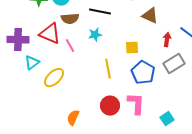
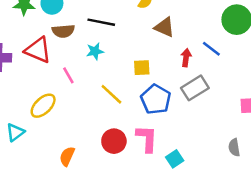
pink line: (70, 46) -> (68, 75), moved
cyan triangle: (32, 63) -> (15, 132), moved
yellow line: (108, 69) -> (111, 94), turned -36
cyan square: (167, 119) -> (175, 159), moved

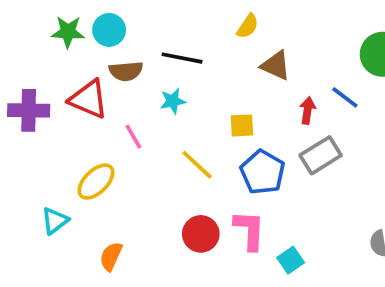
orange semicircle: (67, 156) -> (111, 256), moved

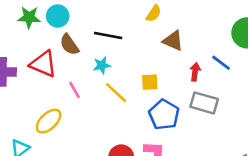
brown semicircle: (126, 71) -> (69, 45), turned 60
gray rectangle: (321, 155) -> (204, 103), turned 48
yellow line: (197, 165) -> (116, 93), moved

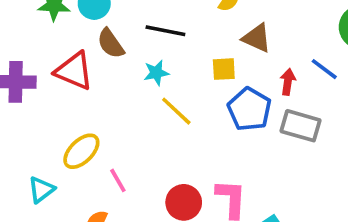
yellow square: (150, 82) -> (224, 69), moved
pink line: (75, 90) -> (118, 180), moved
blue pentagon: (164, 115) -> (249, 109), moved

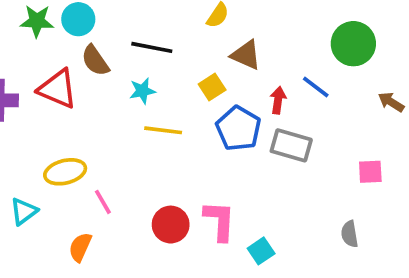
yellow square: (224, 69) -> (212, 87), turned -30
yellow line: (176, 111) -> (163, 130), turned -36
yellow ellipse: (81, 151) -> (65, 172), turned 30

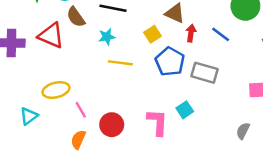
red arrow: (278, 100) -> (191, 33), moved
red circle: (171, 225) -> (112, 125), moved
gray semicircle: (350, 234) -> (243, 131), turned 35
orange semicircle: (80, 247) -> (78, 140), moved
cyan square: (261, 251) -> (185, 110), moved

